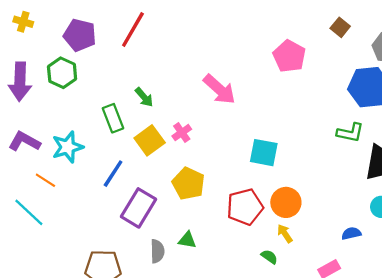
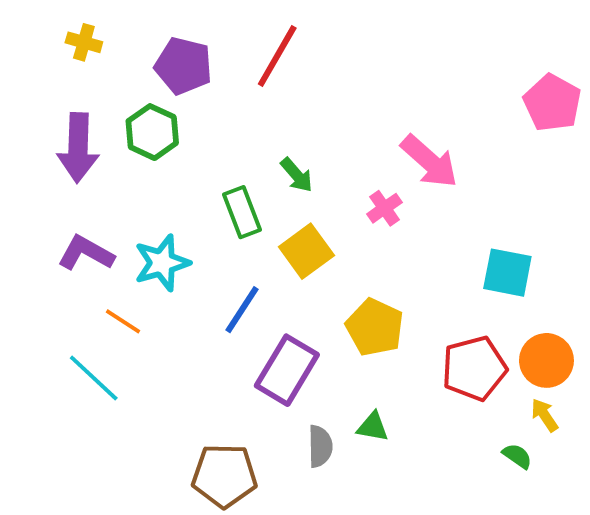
pink cross: (182, 133) -> (384, 208), moved

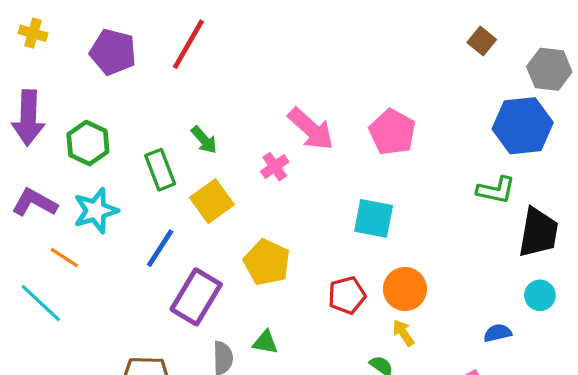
pink pentagon: (552, 103) -> (392, 132), moved
green hexagon: (152, 132) -> (88, 143), moved
red pentagon: (474, 368) -> (347, 295), size x0.7

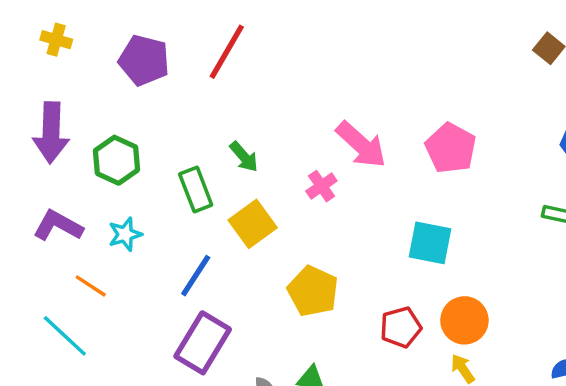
cyan star: (96, 211) -> (125, 234), size x0.7
purple rectangle: (196, 297) -> (203, 343), moved

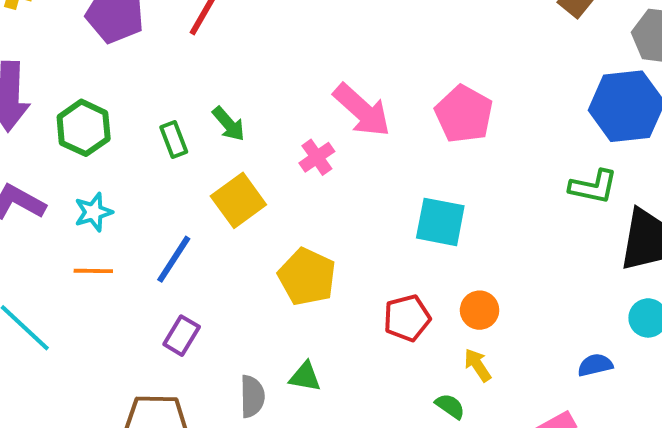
green rectangle: (196, 189) -> (174, 140), moved, size x0.7
orange line: (91, 286) -> (93, 271), moved, turned -32
orange circle: (464, 320) -> (480, 310), size x0.7
purple rectangle: (203, 343) -> (182, 336), size x0.6

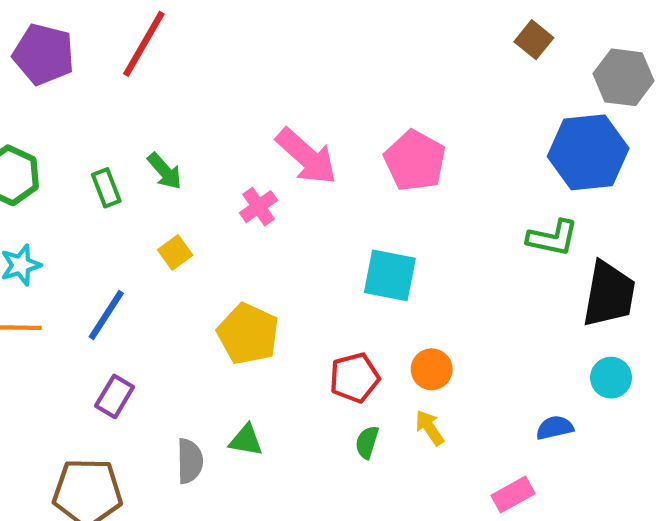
yellow square: (238, 200) -> (175, 252), size x0.6
green semicircle: (450, 406) -> (367, 442), moved, turned -108

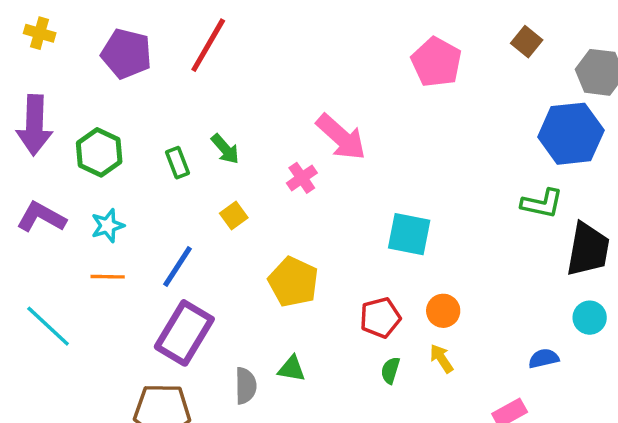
pink pentagon: (415, 161) -> (436, 62), moved
purple rectangle: (115, 396) -> (184, 333), size x1.8

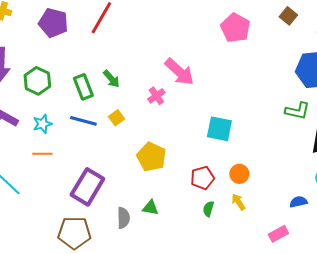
green rectangle: (178, 163) -> (83, 87), size x1.4
blue line: (178, 266) -> (83, 121), moved, turned 72

